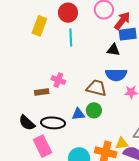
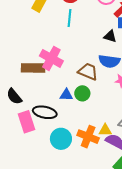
pink cross: (58, 80) -> (51, 58), size x1.6
brown rectangle: (42, 92) -> (33, 68), size x1.6
black ellipse: (53, 123) -> (45, 112), moved

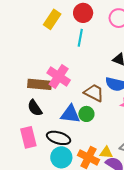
blue triangle: (66, 95) -> (70, 114), size x1.5
black semicircle: (14, 96) -> (35, 108), moved
black ellipse: (45, 112) -> (59, 138), moved

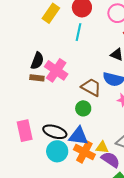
brown rectangle: (40, 84) -> (37, 78), size x0.6
black semicircle: (35, 108) -> (37, 61), moved, turned -126
blue triangle: (70, 114) -> (78, 136), moved

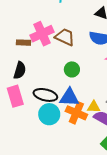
black semicircle: (37, 61) -> (20, 70), moved
pink cross: (56, 70) -> (42, 34), turned 35
brown trapezoid: (91, 87) -> (65, 37), moved

